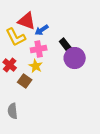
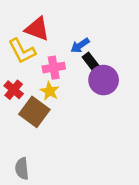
blue arrow: (42, 30) -> (80, 45), moved
brown square: (25, 81) -> (34, 112), size x1.5
gray semicircle: (13, 111) -> (22, 169), moved

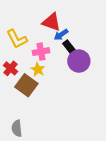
red triangle: (37, 29) -> (52, 22), moved

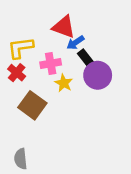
yellow L-shape: (17, 39) -> (21, 48), turned 110
red cross: (10, 68) -> (17, 73), moved
yellow star: (38, 69) -> (64, 83), moved

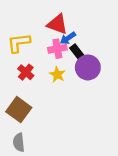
pink cross: (51, 63) -> (57, 49), moved
red cross: (17, 73) -> (26, 72), moved
brown square: (32, 105) -> (19, 110), moved

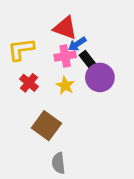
brown square: (19, 110) -> (46, 126), moved
gray semicircle: (19, 142) -> (58, 163), moved

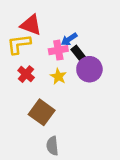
red triangle: (65, 28) -> (31, 25), moved

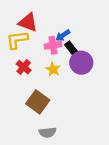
gray semicircle: (52, 146) -> (48, 132), turned -91

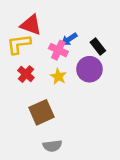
pink cross: (53, 45) -> (58, 50), turned 35
black rectangle: (72, 49) -> (98, 46), moved
brown square: (38, 102) -> (42, 112), turned 30

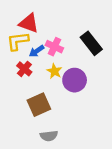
blue arrow: (69, 39) -> (37, 51), moved
black rectangle: (98, 46) -> (91, 43), size x1.5
purple circle: (89, 69) -> (75, 80), moved

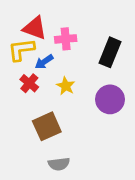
black rectangle: (91, 43) -> (110, 52), turned 60
pink cross: (54, 47) -> (66, 39), moved, turned -30
purple circle: (75, 80) -> (110, 99), moved

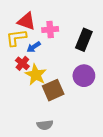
yellow star: (66, 86) -> (36, 75), moved, size x1.5
brown square: (47, 126) -> (53, 90), moved

